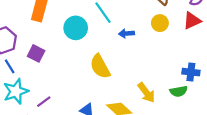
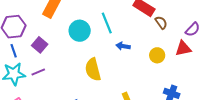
yellow circle: (160, 23) -> (157, 55), moved
purple line: (44, 102) -> (38, 72), moved

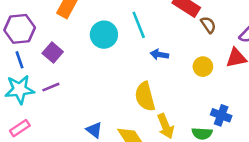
yellow semicircle: (93, 70) -> (145, 97), moved

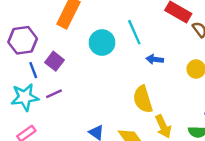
blue line: (20, 60) -> (33, 70), moved

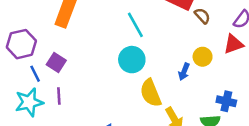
cyan circle: (102, 43) -> (132, 60), moved
blue arrow: (155, 59) -> (184, 72), moved, turned -70
purple line: (54, 94) -> (59, 96), turned -63

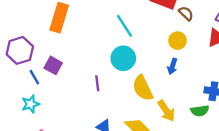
yellow circle: (203, 57) -> (178, 41), moved
purple line: (59, 96) -> (97, 83), moved
cyan star: (29, 102) -> (30, 104), size x0.7

